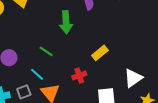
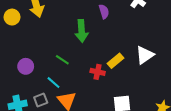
red cross: (79, 75) -> (98, 72), moved, turned 32
white triangle: (133, 78) -> (145, 55), moved

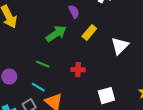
green arrow: (82, 31) -> (56, 34), turned -110
yellow rectangle: (115, 61) -> (89, 32), moved

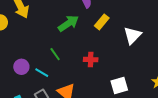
green line: (43, 64) -> (55, 54), turned 32
cyan line: (38, 87) -> (42, 73), moved

